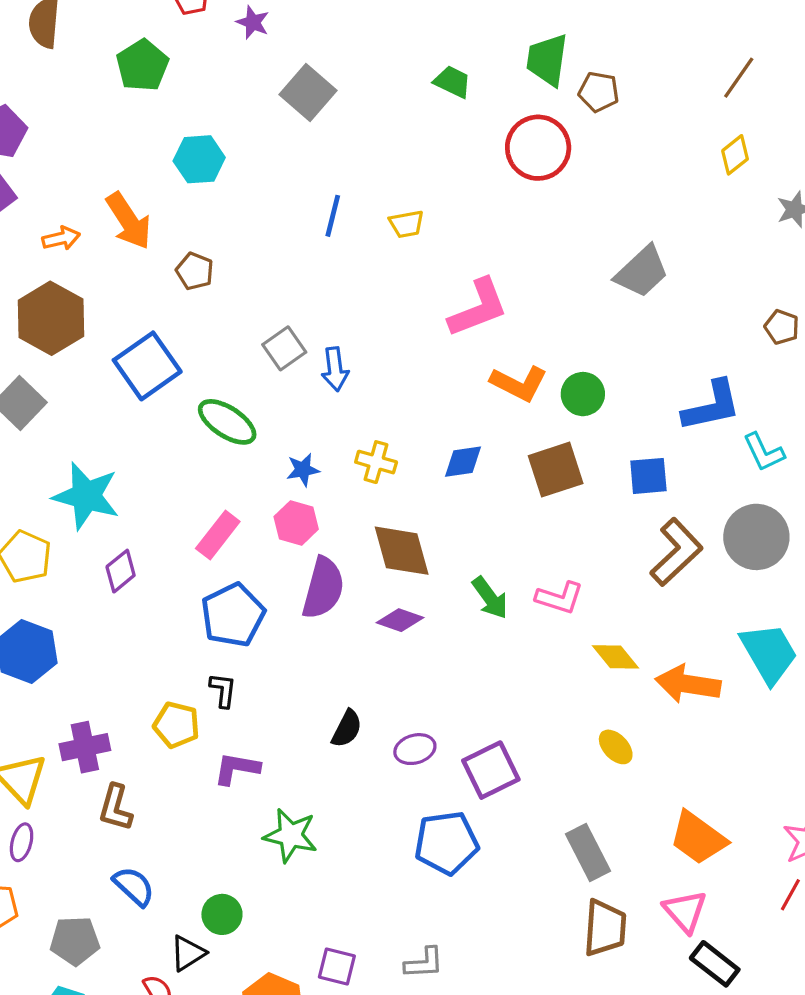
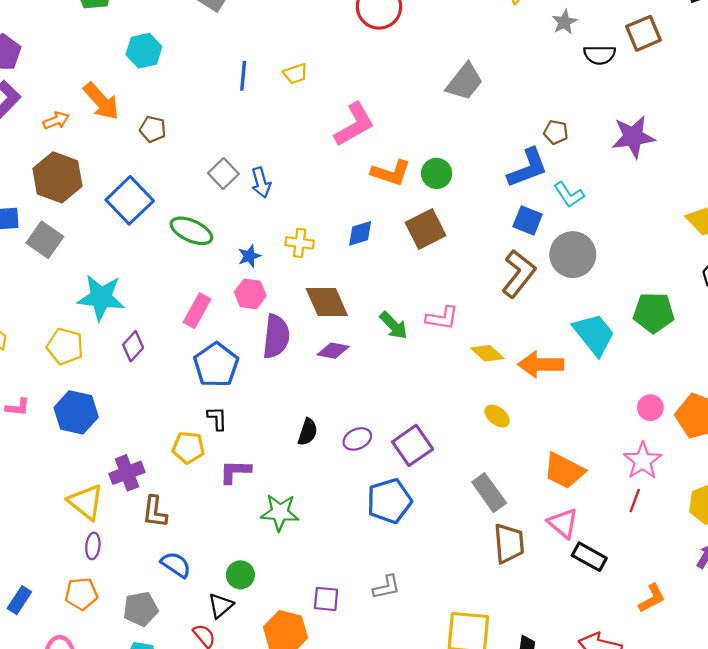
brown pentagon: (782, 327) -> (556, 132), moved
blue square: (648, 476) -> (528, 220), moved, turned 36

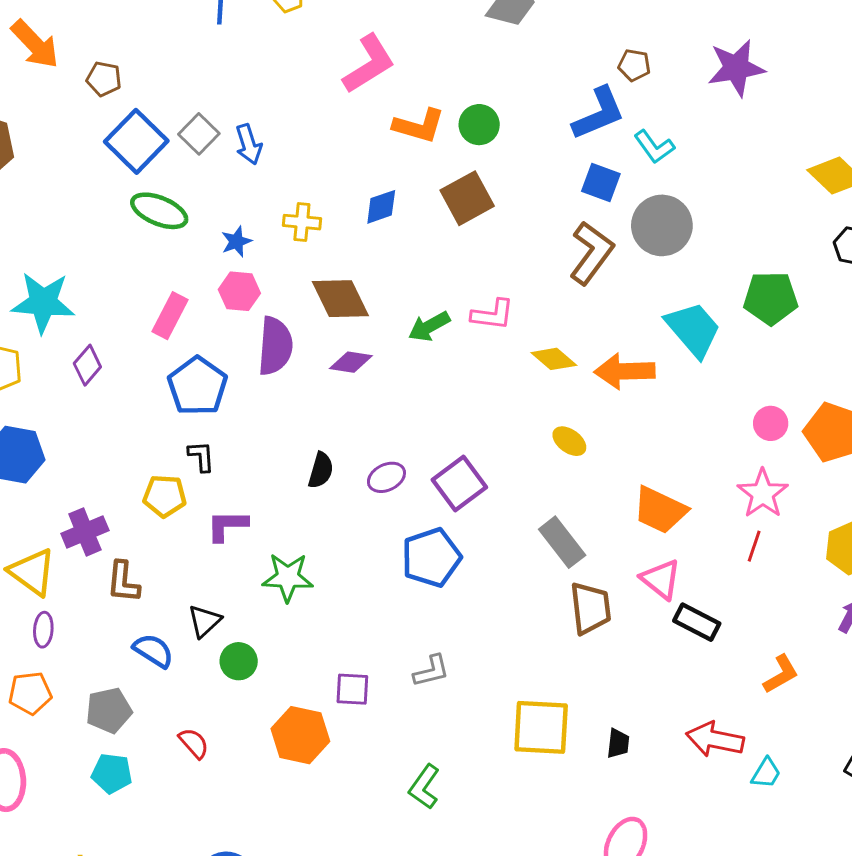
blue square: (130, 200) -> (136, 141), moved
green arrow: (394, 325) -> (429, 326), turned 108
black triangle: (221, 606) -> (204, 621), moved

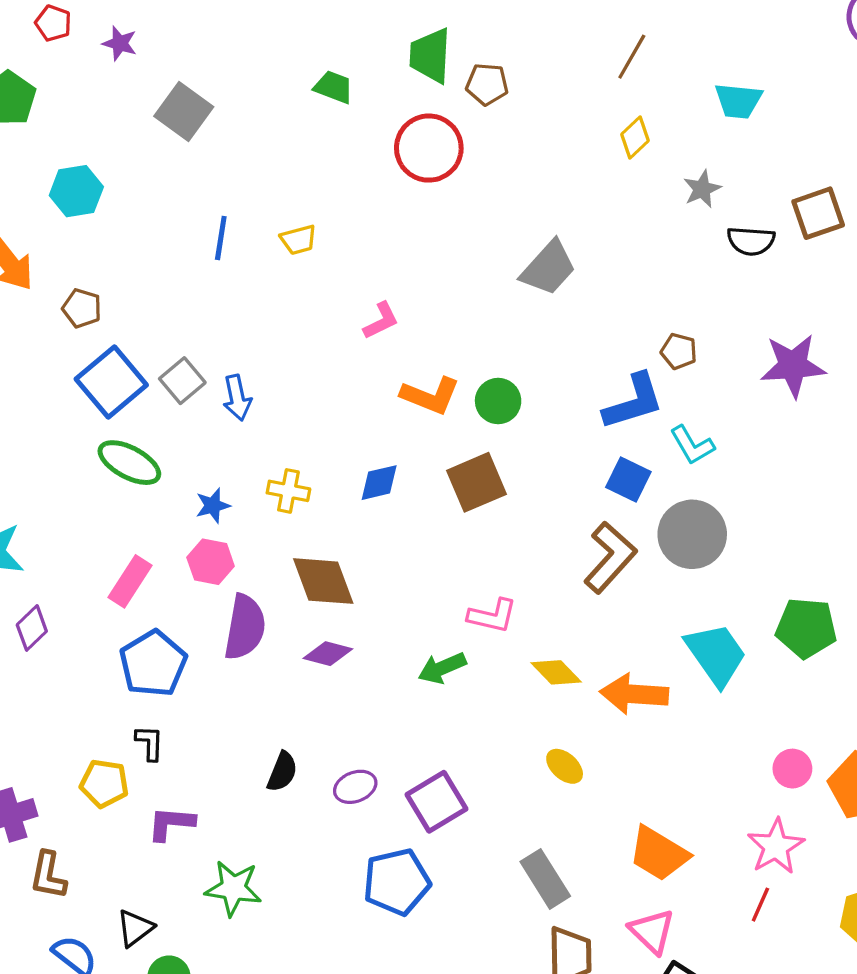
pink L-shape: (369, 64) -> (381, 321), size x0.6
green arrow: (429, 326) -> (442, 668), moved

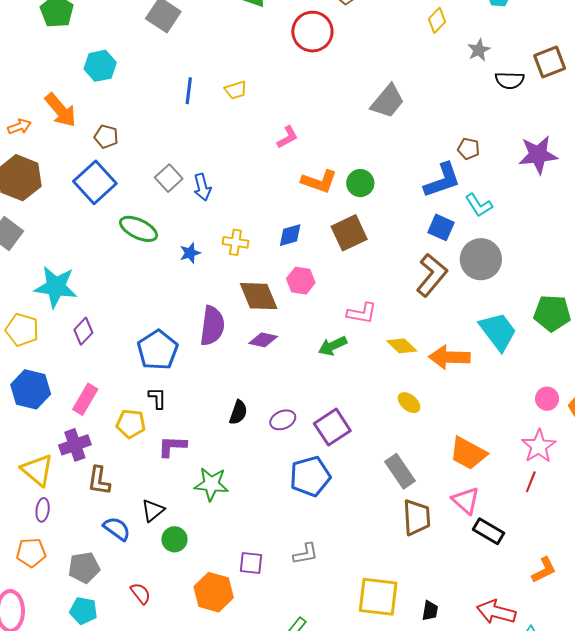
blue square: (111, 382) -> (95, 182), moved
pink hexagon: (211, 562) -> (301, 281), moved
pink rectangle: (130, 581) -> (85, 399), moved

